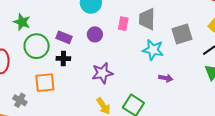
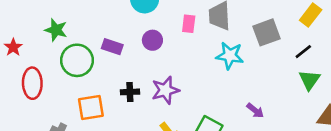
black cross: (63, 58) -> (130, 92), moved
purple arrow: (166, 78) -> (255, 111), moved, turned 32

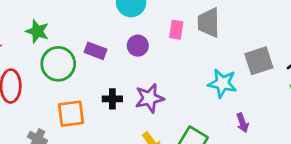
gray square: (266, 32) -> (259, 61), moved
cyan star: (230, 56) -> (222, 83), moved
purple arrow: (255, 111) -> (243, 123), turned 30

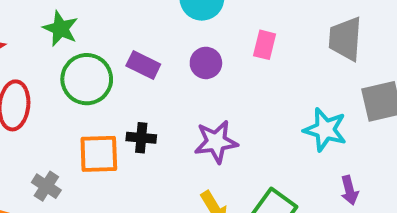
gray trapezoid: (209, 23) -> (345, 39), moved
black cross: (112, 99) -> (141, 138), moved

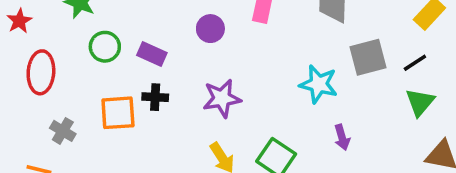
purple rectangle: (143, 65) -> (152, 54), moved
green circle: (87, 79) -> (105, 47), size x0.7
gray cross: (46, 186) -> (63, 131), moved

